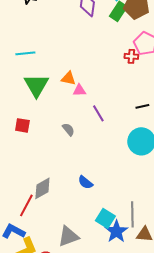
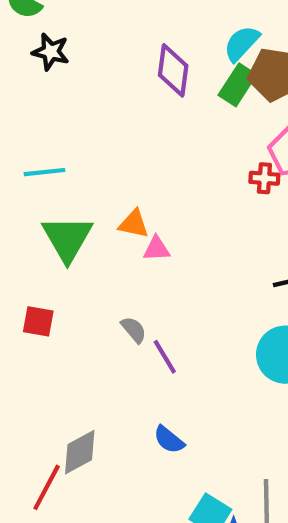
purple line: (98, 113) -> (165, 357), moved

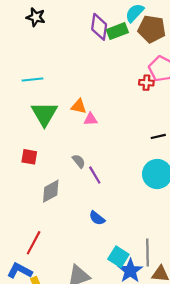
green rectangle: (237, 85) -> (117, 31), moved, turned 36
gray diamond: (80, 452) -> (51, 191), moved

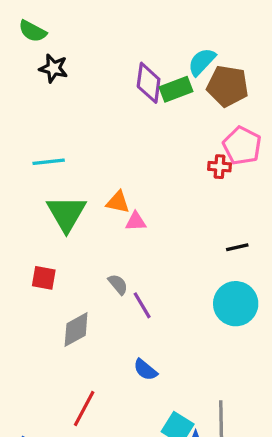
red line: (34, 243) -> (84, 408), moved

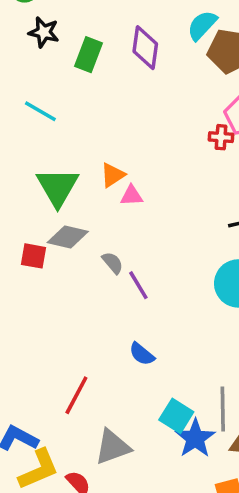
green rectangle: (176, 89) -> (89, 55), moved, turned -48
cyan line: (49, 162) -> (40, 111), moved, turned 36
orange triangle: (118, 202) -> (113, 175), turned -45
gray diamond: (76, 329) -> (68, 237), moved, turned 42

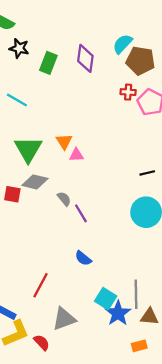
red cross: (221, 137) -> (128, 92), moved
orange triangle: (113, 175) -> (64, 141), turned -30

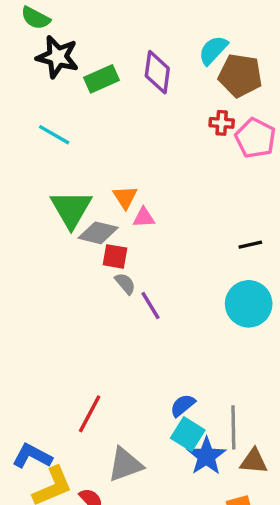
black star: (19, 48) -> (58, 57), size x1.4
green rectangle: (48, 63) -> (101, 79), turned 45
gray diamond: (35, 182) -> (98, 233), moved
red square: (12, 194) -> (115, 256), moved
blue semicircle: (83, 258) -> (183, 405), moved, turned 102

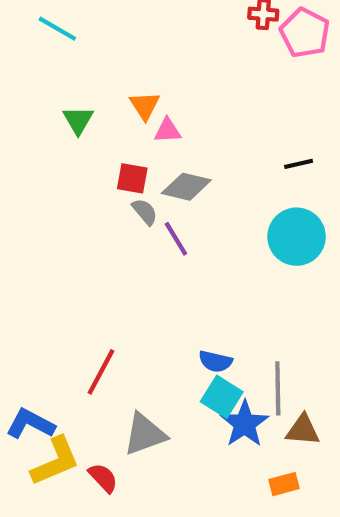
green triangle: (71, 209) -> (78, 120), size x0.6
gray diamond: (98, 233) -> (186, 187), moved
blue semicircle: (183, 405) -> (215, 361), turned -128

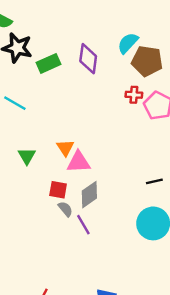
pink triangle: (168, 131) -> (79, 162), size x1.5
gray diamond: (186, 187) -> (89, 195), turned -48

